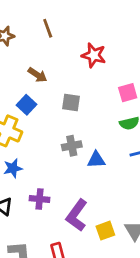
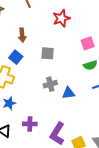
red star: (94, 55) -> (61, 18), turned -30
brown arrow: (37, 75) -> (22, 35), turned 56

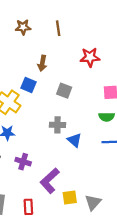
blue square: (16, 57) -> (29, 85), turned -32
blue triangle: (68, 93) -> (74, 140), turned 32

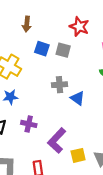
red star: (90, 57) -> (79, 27), moved, turned 30
brown arrow: (42, 63) -> (27, 24), moved
blue square: (29, 85) -> (42, 49), moved

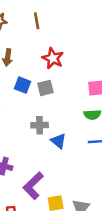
red star: (79, 27) -> (53, 58), moved
gray square: (63, 50) -> (45, 88), turned -32

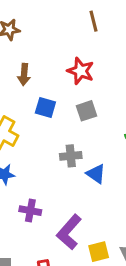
brown line: (37, 21) -> (93, 21), moved
gray square: (45, 88) -> (86, 111), moved

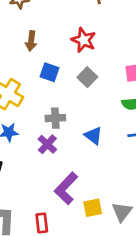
gray square: (86, 111) -> (87, 77), turned -30
gray cross: (71, 156) -> (55, 118), moved
purple cross: (30, 211) -> (47, 144), moved, turned 30

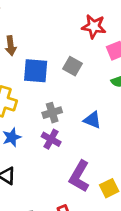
red star: (84, 40) -> (94, 26), moved
blue square: (50, 72) -> (36, 71), size x1.4

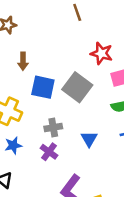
gray square: (72, 66) -> (77, 87), size x1.6
blue triangle: (92, 120) -> (89, 139), turned 30

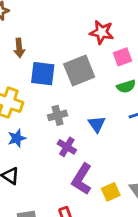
gray square: (77, 87) -> (79, 70), turned 36
purple cross: (49, 152) -> (67, 147), moved

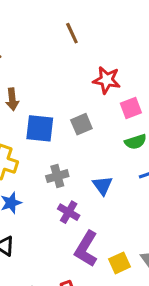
gray square: (79, 70) -> (81, 124), size x0.6

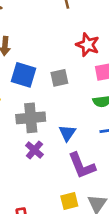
gray cross: (57, 176) -> (31, 118), size x1.5
purple L-shape: (86, 249) -> (82, 166), moved, turned -64

